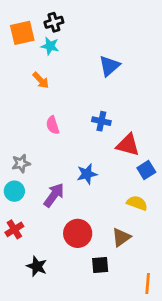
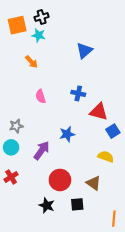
brown triangle: (121, 237) -> (94, 183), turned -49
black star: (37, 266) -> (47, 205), moved

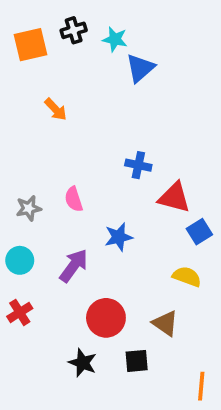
cyan star: (39, 35) -> (115, 39), moved
blue triangle: (84, 51) -> (140, 68), moved
pink semicircle: (41, 96) -> (74, 199), moved
gray star: (16, 126) -> (29, 208), moved

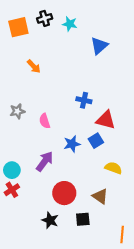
blue triangle: (140, 68) -> (99, 46), moved
gray star: (29, 208) -> (17, 111), moved
blue square: (199, 232) -> (96, 141), moved
cyan circle: (20, 260) -> (12, 170), moved

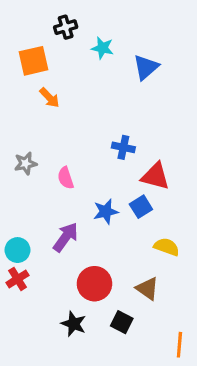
cyan star: (70, 24) -> (102, 48), moved
orange square: (18, 27) -> (34, 61), moved
black square: (83, 219) -> (122, 322), turned 32

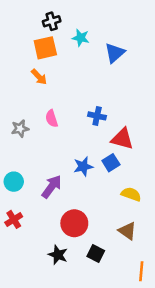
orange square: (34, 61) -> (45, 48), moved
pink semicircle: (66, 178) -> (52, 119), moved
cyan circle: (17, 250) -> (14, 182), moved
brown triangle: (147, 289) -> (127, 231), moved

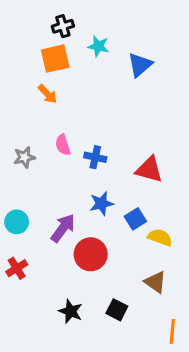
blue cross: (97, 116) -> (95, 157), moved
blue square: (111, 163) -> (135, 219), moved
red circle: (74, 223) -> (91, 254), moved

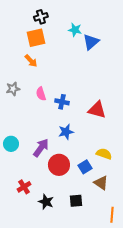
cyan star: (98, 46) -> (75, 30), moved
gray star: (24, 157) -> (13, 89), moved
blue square: (135, 219) -> (85, 167), moved
red cross: (17, 268) -> (24, 187), moved
black square: (117, 310) -> (76, 201), turned -32

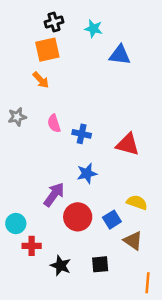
cyan star: (75, 30) -> (93, 29), moved
blue triangle: (91, 42) -> (120, 55), turned 48
cyan circle: (11, 144) -> (16, 223), moved
red cross: (24, 187) -> (32, 246), turned 32

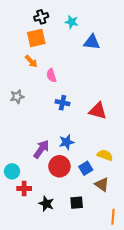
gray star: (17, 117) -> (17, 97), moved
pink semicircle: (54, 123) -> (51, 75), moved
blue star: (87, 173) -> (67, 142), moved

